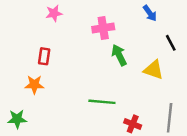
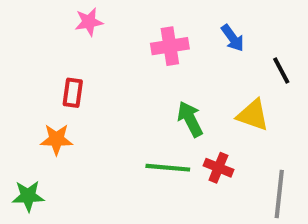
blue arrow: (150, 13) -> (233, 38), moved
green arrow: (119, 55) -> (190, 119), moved
red cross: (133, 124) -> (218, 168), moved

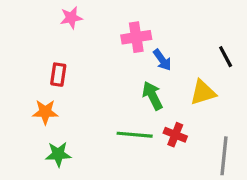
blue arrow: (233, 38) -> (162, 60), moved
yellow triangle: (253, 115) -> (203, 92), turned -36
green star: (28, 196) -> (58, 154), moved

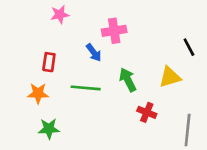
blue arrow: (162, 60) -> (94, 53), moved
green line: (135, 135) -> (86, 88), moved

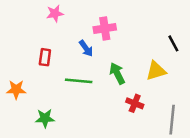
orange star: (38, 93) -> (16, 90), moved

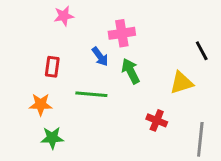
green arrow: (117, 73) -> (131, 71), moved
orange star: (16, 90) -> (41, 104), moved

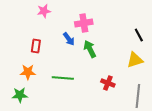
yellow triangle: (181, 83) -> (135, 60), moved
green line: (91, 94) -> (63, 78), moved
green star: (52, 138) -> (20, 95), moved

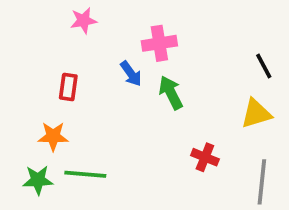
green line: (63, 78) -> (85, 174), moved

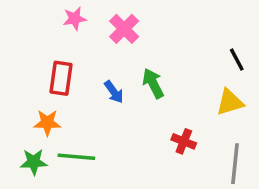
pink cross: (159, 43) -> (124, 29), moved, turned -36
blue arrow: (131, 74) -> (114, 92), moved
red rectangle: (68, 87) -> (61, 78), size x1.4

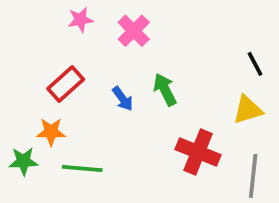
red rectangle: (61, 78) -> (66, 84), turned 40
red cross: (184, 141) -> (198, 152), size x1.6
green star: (34, 162) -> (23, 161), moved

